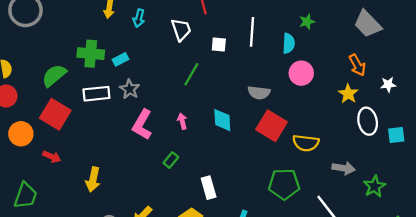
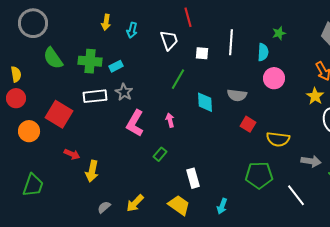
green semicircle: (54, 75) -> (53, 58), moved, turned -85
cyan diamond: (222, 120) -> (205, 102), moved
red square: (271, 126) -> (248, 124), size x0.6
red arrow: (52, 157) -> (72, 154), moved

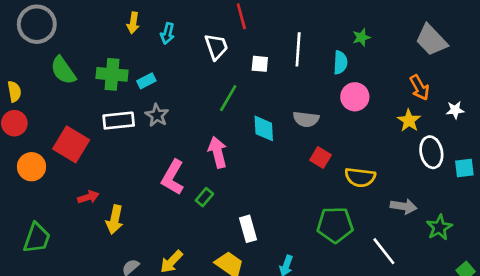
pink arrow: (170, 120) -> (218, 152), size x1.6
pink L-shape: (135, 123) -> (173, 177), moved
red arrow: (72, 154) -> (88, 197), turned -42

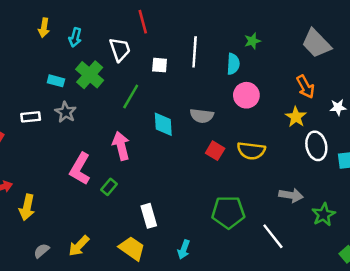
green cross: (112, 74) -> (90, 75), moved, turned 36
cyan rectangle: (146, 81) -> (56, 81), turned 42
white rectangle: (119, 121) -> (31, 117), size x0.7
yellow semicircle: (360, 177) -> (251, 151), moved

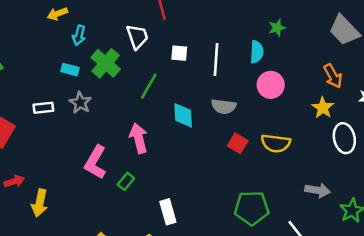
yellow arrow: (44, 28) -> (57, 14), turned 60
cyan arrow: (75, 37) -> (79, 35), moved
white line: (195, 52) -> (216, 59), moved

